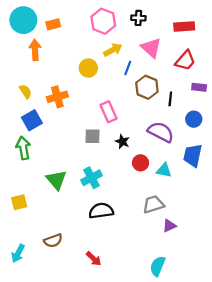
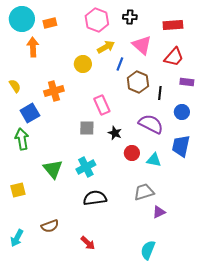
yellow semicircle: (25, 91) -> (15, 86), moved

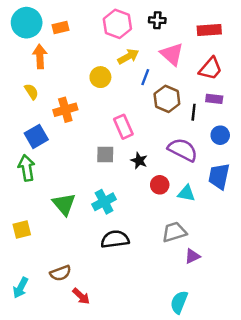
purple rectangle: (187, 82) -> (214, 99), moved
yellow semicircle: (15, 86) -> (31, 92), moved
red arrow: (88, 243) -> (81, 296), moved

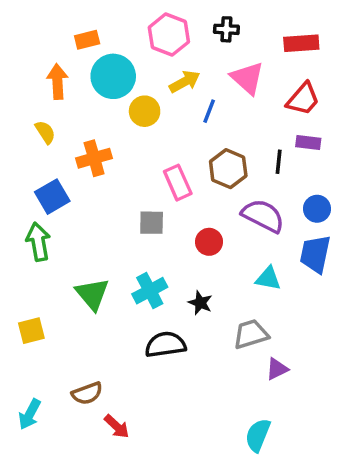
cyan circle: (27, 23) -> (113, 76), moved
brown hexagon: (167, 99) -> (228, 169), moved
blue circle: (220, 135) -> (317, 209), moved
black star: (139, 161) -> (200, 303), moved
red circle: (160, 185) -> (209, 242), moved

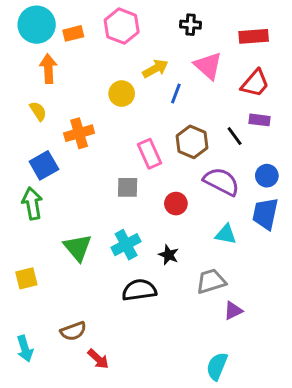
pink hexagon: (169, 35) -> (122, 26), moved
cyan circle: (113, 76) -> (37, 25), moved
black line: (279, 162) -> (235, 136), turned -42
cyan arrow: (30, 414) -> (25, 349), turned -45

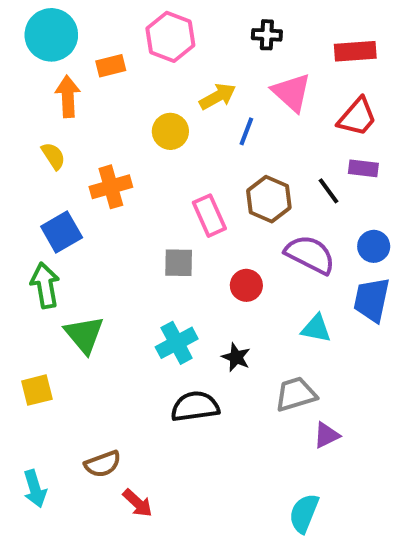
orange rectangle: (73, 33) -> (111, 66), moved
green triangle: (78, 248) -> (84, 335), moved

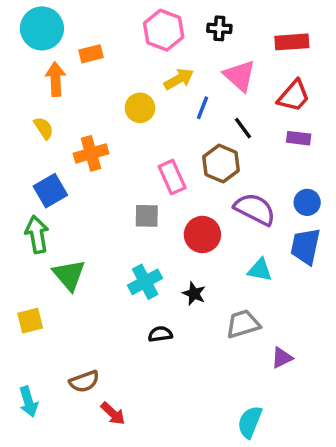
pink hexagon: (170, 37) -> (164, 30), moved
black line: (328, 191) -> (243, 128), moved
red circle: (246, 285) -> (202, 234), size x1.4
black semicircle: (195, 406) -> (160, 334), size x0.6
purple triangle: (326, 435) -> (282, 358), moved

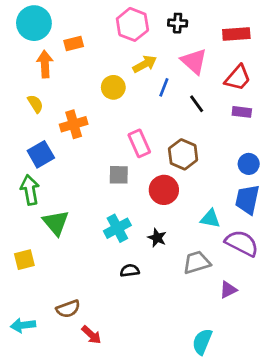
brown hexagon: (221, 164) -> (183, 154), moved
purple semicircle: (255, 209) -> (242, 243), moved
cyan arrow: (28, 402) -> (23, 325), turned 100

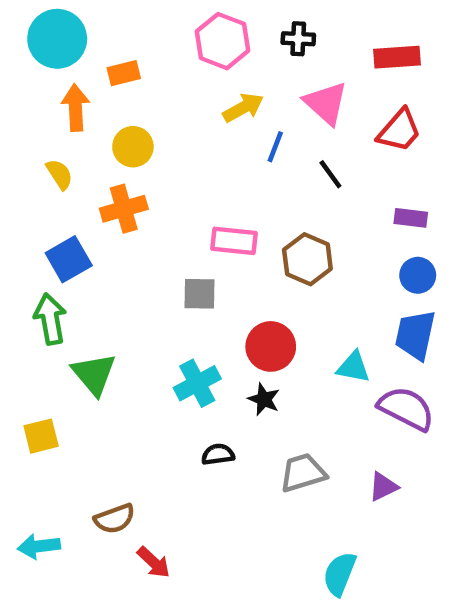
yellow circle: (113, 87) -> (133, 147), moved
purple rectangle: (242, 112) -> (411, 218), moved
pink rectangle: (139, 143) -> (234, 241), turned -60
red circle: (164, 190) -> (271, 346), moved
gray trapezoid: (197, 262) -> (303, 473), moved

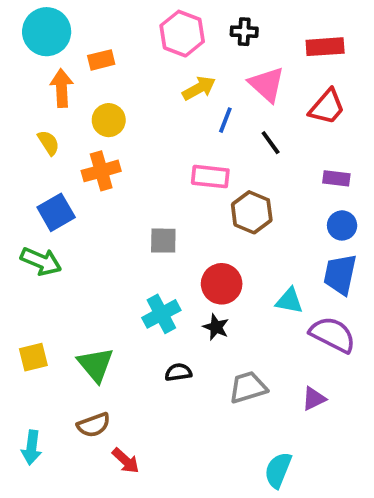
pink rectangle: (234, 241) -> (210, 177), moved
green arrow: (50, 319) -> (41, 261), turned 123
green triangle: (94, 374) -> (96, 365), moved
cyan arrow: (39, 546) -> (32, 448), turned -76

